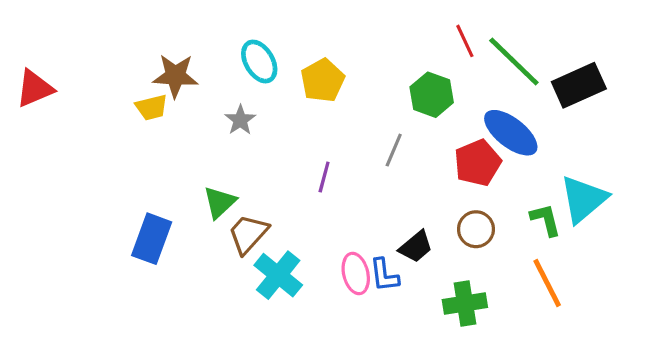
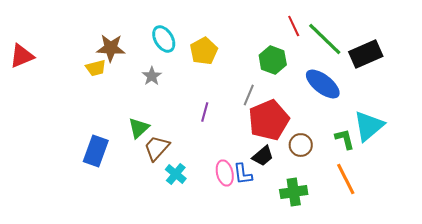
red pentagon: (478, 163) -> (269, 120), moved, size x1.4
cyan cross: (278, 275) -> (176, 174), size x0.7

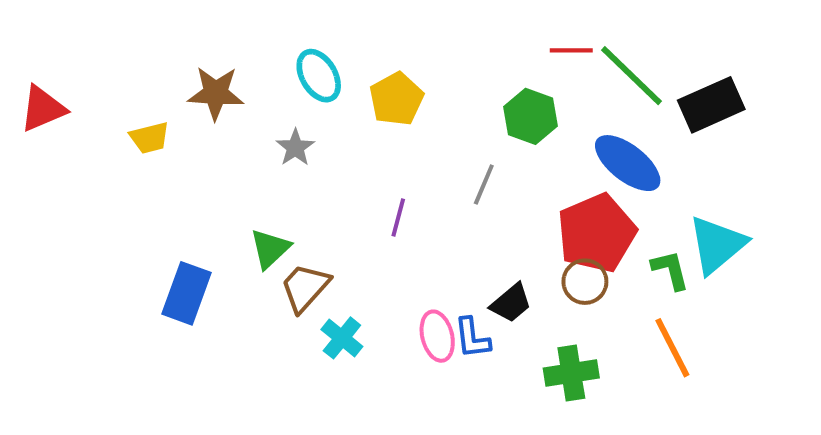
red line: (294, 26) -> (571, 50), turned -65
yellow trapezoid: (96, 68) -> (150, 138), moved
red pentagon: (269, 120) -> (597, 233), moved

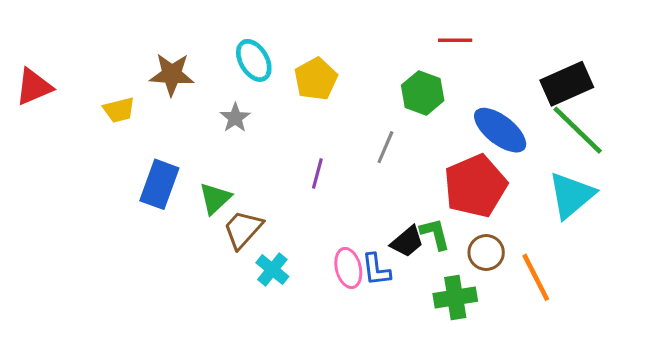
green line: (632, 76) -> (578, 130), moved
green L-shape: (670, 270) -> (435, 234), moved
brown circle: (585, 282) -> (486, 253), moved
blue rectangle: (187, 293) -> (159, 184), moved

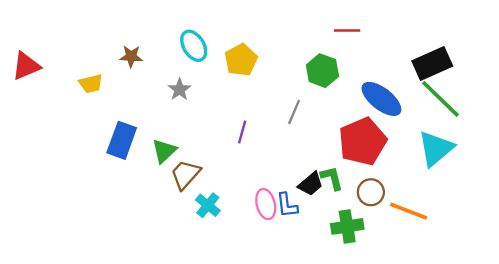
brown star: (172, 74) -> (131, 56), size x0.7
orange line: (536, 277) -> (409, 211), turned -42

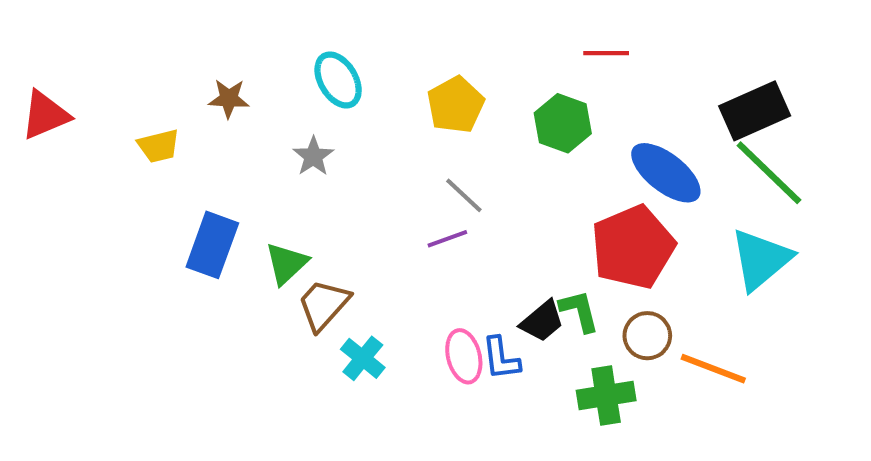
yellow pentagon: (241, 60) -> (456, 105), moved
gray line: (294, 112) -> (464, 195), moved, turned -70
purple line: (242, 132) -> (447, 239), moved, turned 55

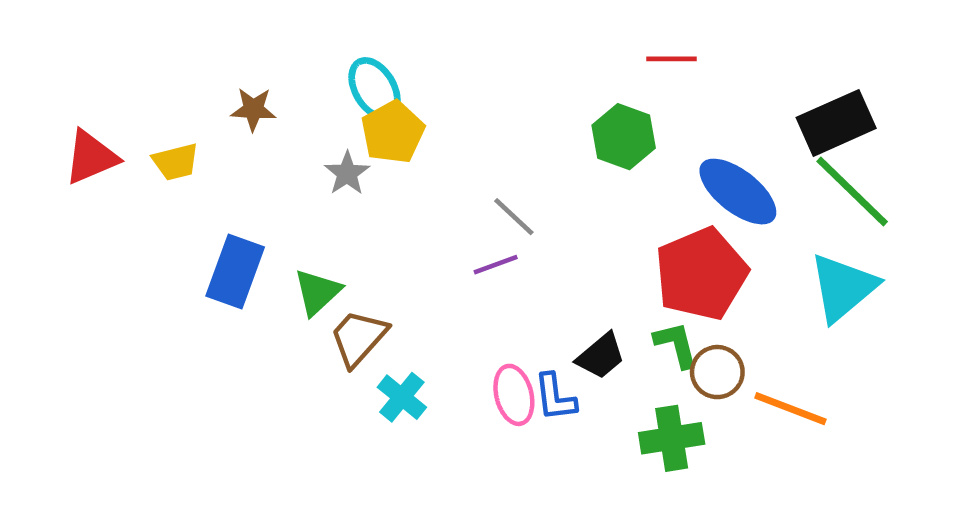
yellow pentagon: (456, 105) -> (393, 132), moved
red triangle: (45, 115) -> (91, 157), moved
green L-shape: (579, 311) -> (676, 345), moved

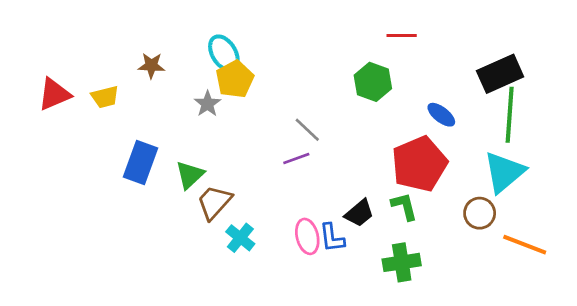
blue ellipse: (738, 192) -> (441, 115), size x0.6
green line: (852, 192) -> (510, 115), turned 50
brown circle: (717, 372) -> (480, 213), moved
orange line: (790, 409) -> (525, 245), moved

